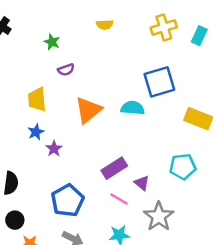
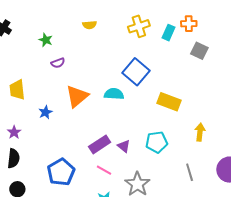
blue square: (159, 82) -> (136, 72), turned -32
yellow trapezoid: (37, 99) -> (17, 90), moved
blue star: (36, 132) -> (45, 112), moved
purple star: (54, 149) -> (14, 132), moved
purple triangle: (142, 183) -> (124, 146), moved

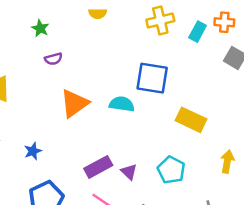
blue square: (136, 72) -> (152, 78), turned -36
blue star: (45, 112) -> (33, 151), moved
cyan pentagon: (157, 142) -> (171, 170), turned 30

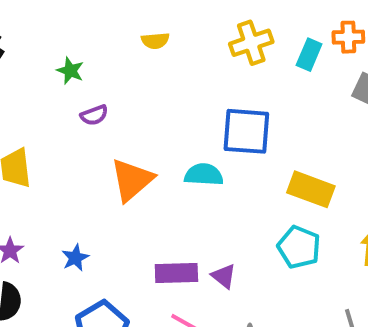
purple rectangle: (98, 167) -> (176, 273), turned 32
cyan pentagon: (171, 170) -> (299, 247), moved

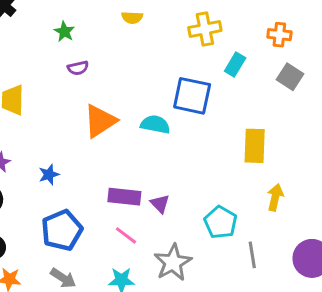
cyan rectangle: (309, 55) -> (235, 64), moved
yellow rectangle: (311, 189) -> (255, 146), moved, turned 64
cyan pentagon: (299, 247) -> (221, 222), moved

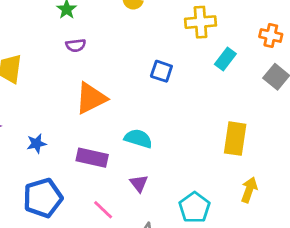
blue square: (192, 96) -> (161, 71), moved, size x0.6
cyan semicircle: (155, 124) -> (138, 139), moved
purple rectangle: (124, 197) -> (92, 158), moved

